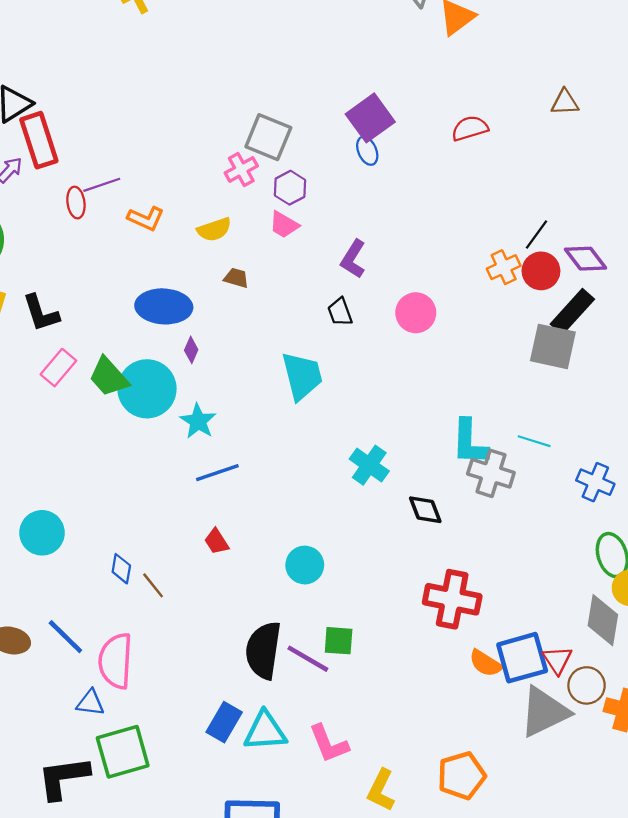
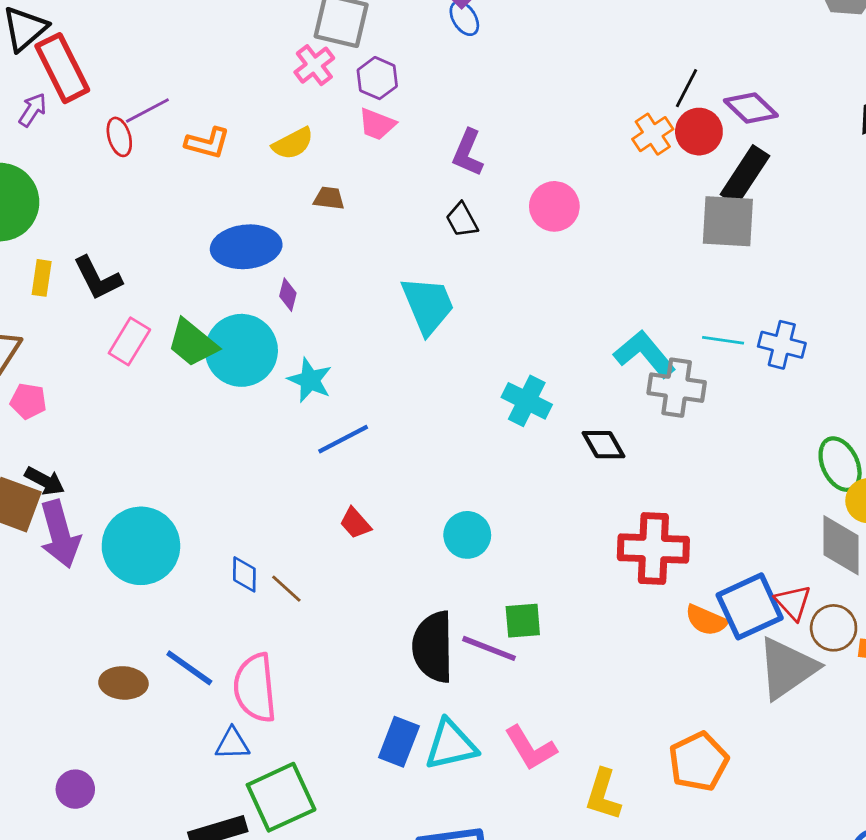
cyan L-shape: (470, 442) -> (645, 354), turned 147
blue cross: (595, 482) -> (782, 345), moved
cyan circle: (42, 533) -> (141, 546), size x1.4

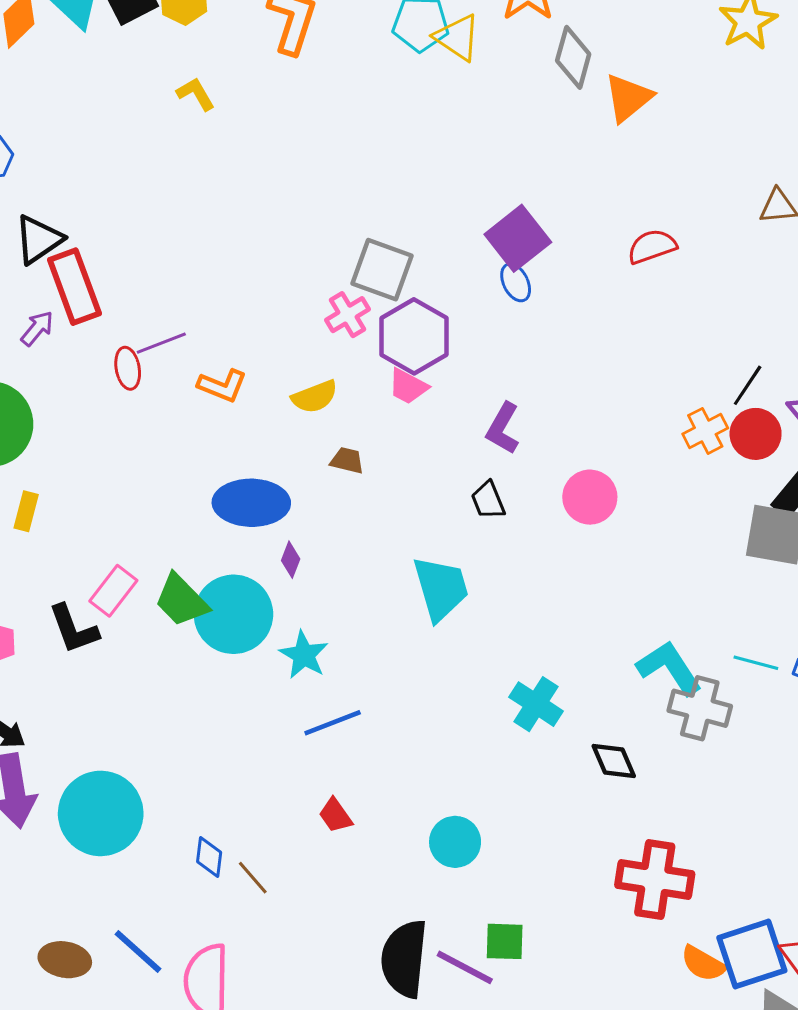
purple hexagon: (377, 78) -> (414, 336), size x1.6
black L-shape: (98, 278) -> (74, 629), moved

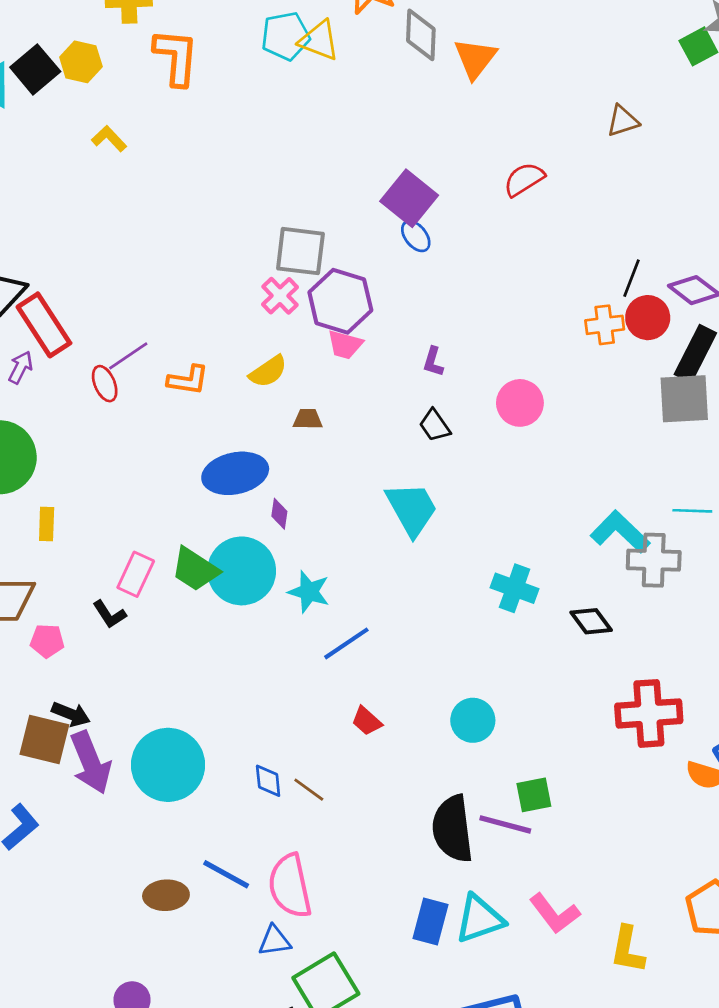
purple L-shape: (503, 428) -> (433, 362), size x0.7
orange cross: (705, 431) -> (605, 325), turned 33
black L-shape: (74, 629) -> (109, 614), size x0.7

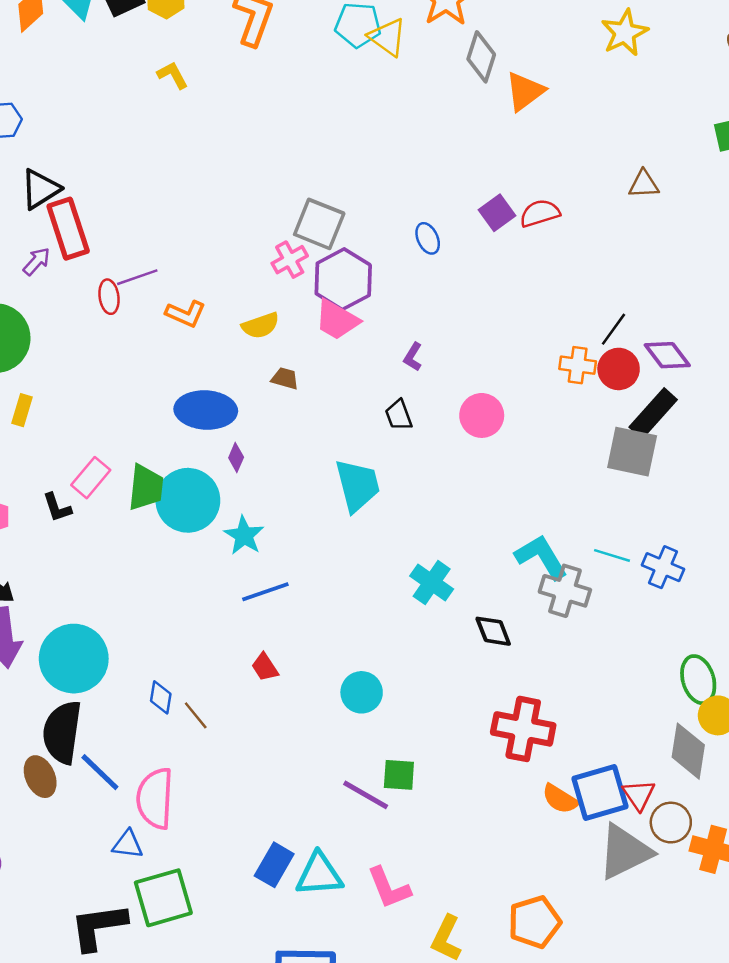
purple square: (409, 198) -> (497, 213), moved, size x0.7
pink trapezoid: (345, 345) -> (337, 320), size x1.4
green trapezoid: (195, 569) -> (146, 487), turned -132
black semicircle: (453, 829) -> (62, 732), moved
brown ellipse: (166, 895) -> (40, 777), turned 54

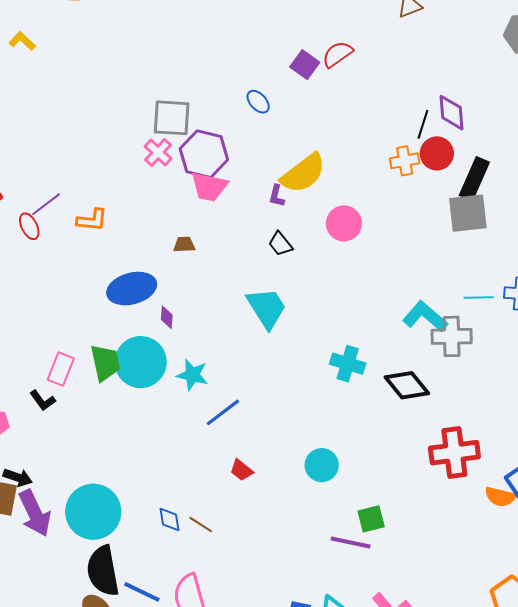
yellow semicircle: (261, 325) -> (303, 173), moved, size x1.6
purple diamond: (667, 355) -> (451, 113), moved, turned 51
black diamond: (493, 631) -> (407, 385), size x1.4

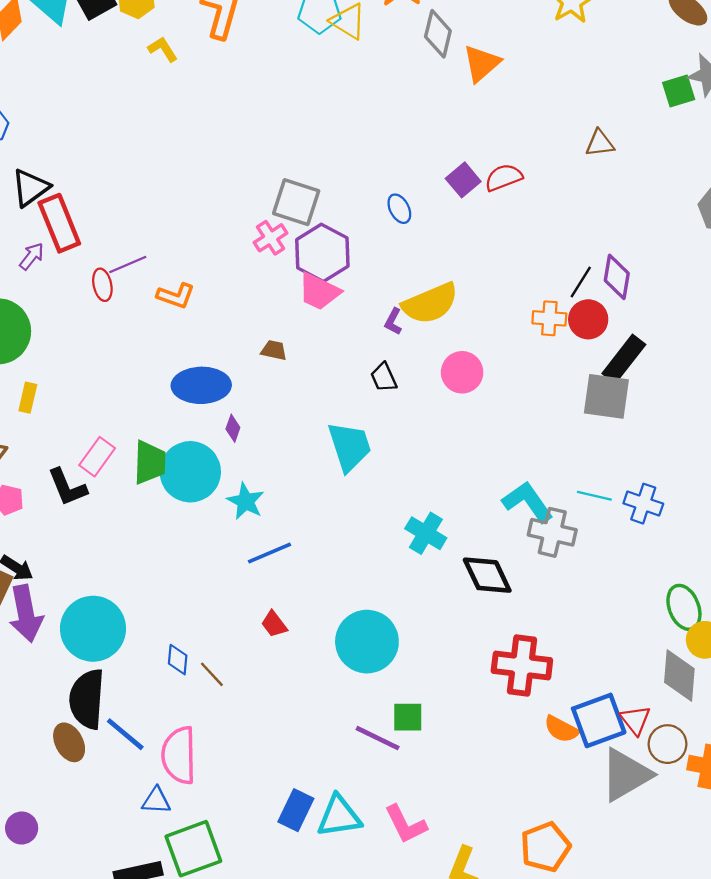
yellow L-shape: (22, 41) -> (163, 49), moved
black L-shape: (43, 400) -> (67, 487), size x1.4
cyan circle: (322, 465) -> (367, 642), size x1.6

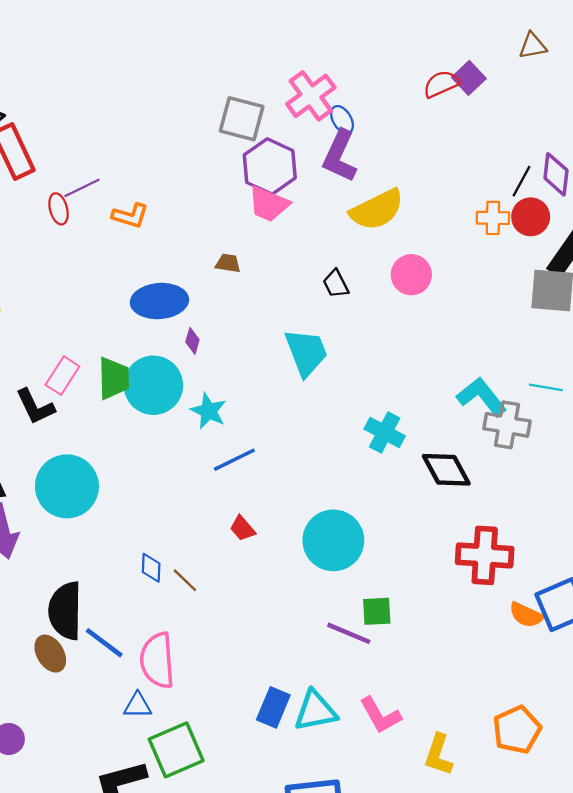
purple square: (463, 180) -> (469, 78), moved
pink cross: (271, 238) -> (311, 96), moved, size x1.5
purple L-shape: (393, 322) -> (340, 156), moved, size x2.0
cyan circle: (93, 629) -> (67, 486), moved

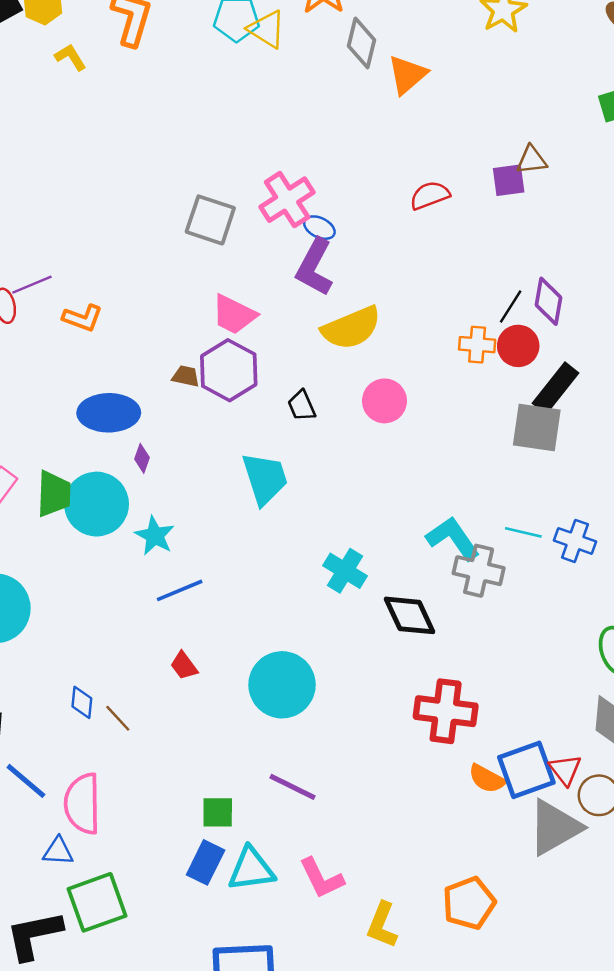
purple square: (469, 78) -> (509, 180), moved, turned 32
blue ellipse: (342, 120) -> (319, 228), turned -36
purple hexagon: (270, 166) -> (229, 370), moved
green square: (377, 611) -> (218, 812), moved

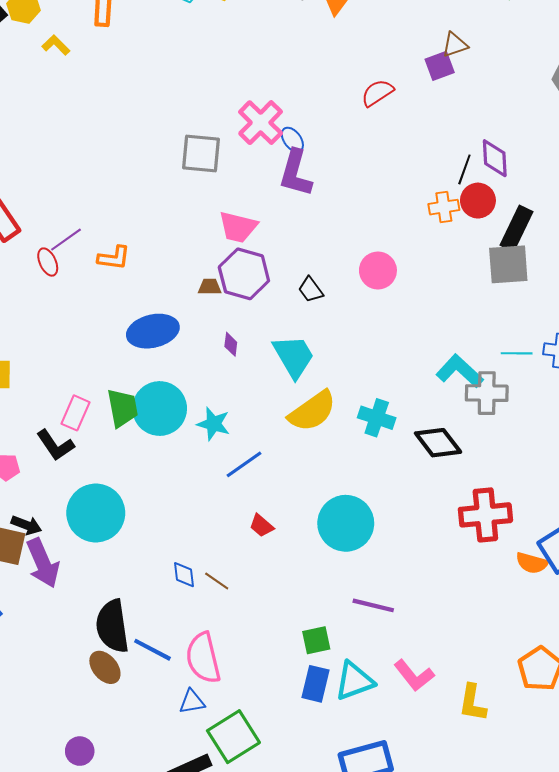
blue ellipse: (319, 228) -> (292, 140), turned 40
yellow semicircle: (351, 328) -> (312, 411), moved
purple diamond: (142, 458) -> (231, 344), moved

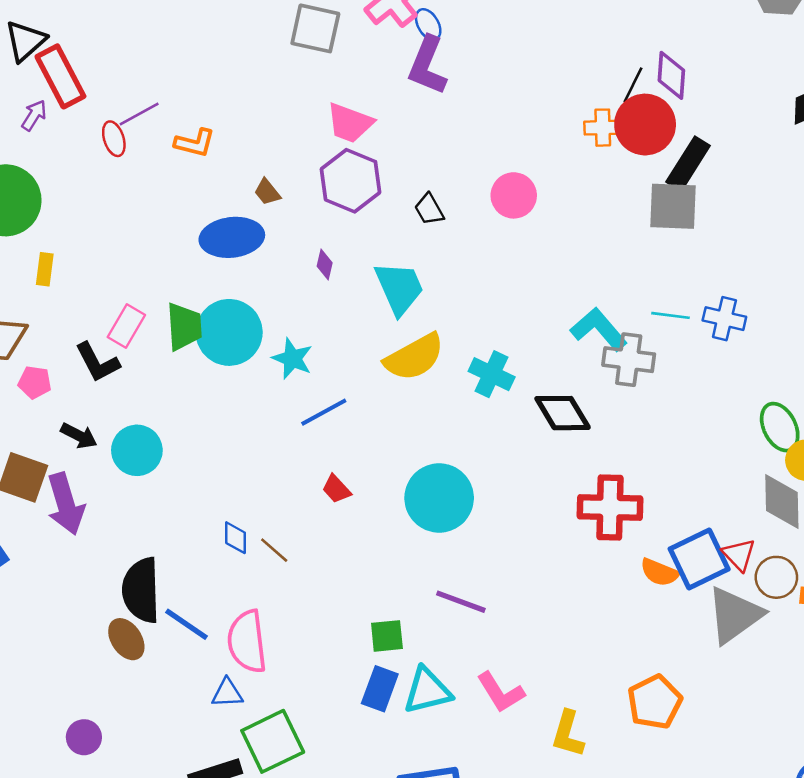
red circle: (478, 201) -> (645, 125), size x1.4
brown trapezoid: (210, 287) -> (267, 192), moved, turned -135
cyan circle: (96, 513) -> (137, 450), size x0.7
black arrow: (26, 525) -> (79, 436), moved

